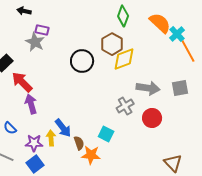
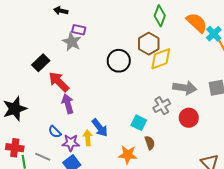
blue semicircle: (10, 128) -> (55, 132), moved
cyan square: (106, 134) -> (139, 123), moved
brown semicircle: (79, 143) -> (150, 143), moved

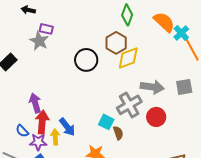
red arrow: (59, 82) -> (42, 122), moved, turned 50
gray cross: (162, 106) -> (129, 105), size x1.4
brown semicircle: (150, 143) -> (118, 133), moved

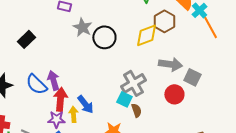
gray star: (39, 41) -> (82, 27), moved
brown hexagon: (116, 43) -> (164, 21), moved
gray square: (184, 87) -> (192, 77), moved, turned 36
gray cross: (129, 105) -> (133, 83), moved
blue semicircle: (22, 131) -> (36, 84), moved, size x1.6

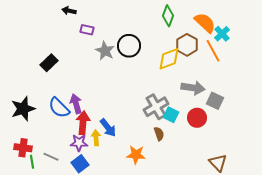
orange line: (210, 27) -> (213, 51), moved
black circle: (104, 37) -> (129, 46), moved
cyan square: (124, 99) -> (171, 115), moved

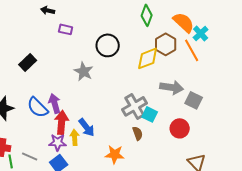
gray star: (105, 51) -> (84, 71), moved
red circle: (197, 118) -> (180, 128), moved

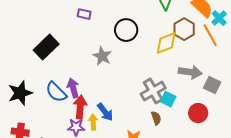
black rectangle: (28, 62) -> (46, 47), size x1.4

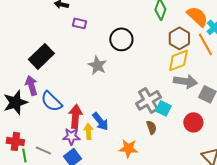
yellow diamond: (166, 43) -> (178, 60), moved
purple arrow: (73, 88) -> (31, 85), moved

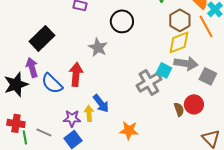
cyan square: (163, 108) -> (164, 70), moved
red arrow: (75, 116) -> (76, 74), moved
brown semicircle: (151, 127) -> (179, 109), moved

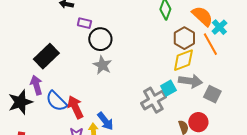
black circle: (122, 21) -> (100, 39), moved
cyan square: (164, 70) -> (168, 88), turned 35
red arrow: (76, 74) -> (75, 107), moved, turned -30

